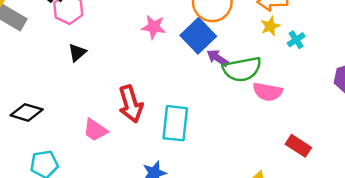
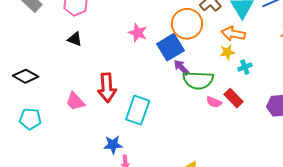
black triangle: (77, 53) -> (75, 39), turned 49
pink semicircle: (268, 92) -> (214, 102), size x0.7
red rectangle: (298, 146) -> (233, 98), moved

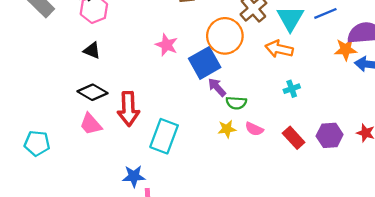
yellow star: (227, 52) -> (227, 129), moved
black diamond: (26, 76) -> (92, 92), moved
green semicircle: (198, 80) -> (236, 103), size x0.6
red rectangle: (233, 98) -> (294, 138), moved

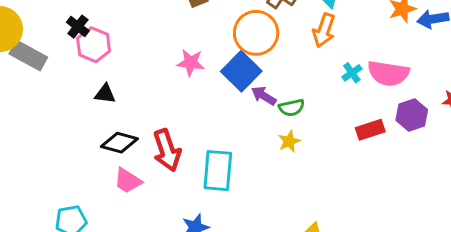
orange arrow: (279, 49) -> (324, 30), turned -68
pink semicircle: (254, 129) -> (388, 73), moved, size x1.8
red rectangle: (294, 138) -> (370, 130), turned -50

